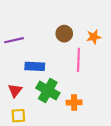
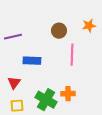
orange star: (94, 37) -> (89, 26), moved
green cross: (48, 90) -> (46, 100), moved

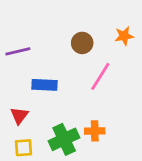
pink line: (72, 55) -> (100, 76), turned 30
green cross: (46, 100) -> (64, 139), turned 35

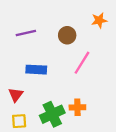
orange star: (124, 36) -> (99, 20), moved
purple line: (18, 51) -> (26, 33), moved

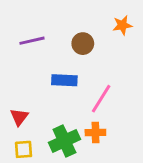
pink line: (82, 63) -> (101, 99), moved
blue rectangle: (36, 70) -> (64, 80), moved

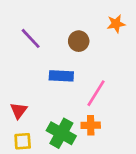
purple line: (32, 41) -> (31, 38), turned 60
green cross: (64, 141) -> (61, 133), turned -36

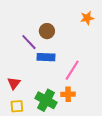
purple line: (31, 38) -> (29, 42), moved
brown circle: (79, 41) -> (47, 31), moved

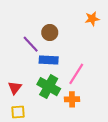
green cross: (46, 100) -> (49, 87), moved

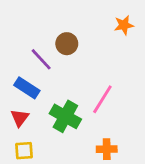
blue rectangle: (49, 60) -> (27, 88), moved, turned 30
orange cross: (72, 99) -> (107, 149), moved

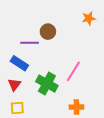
purple line: (41, 59) -> (30, 43), turned -48

